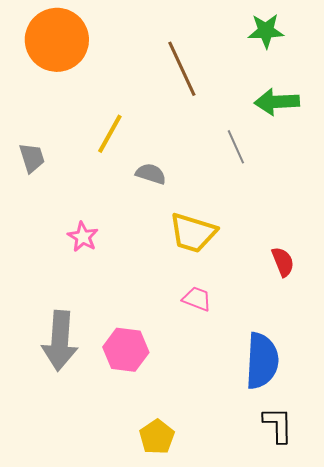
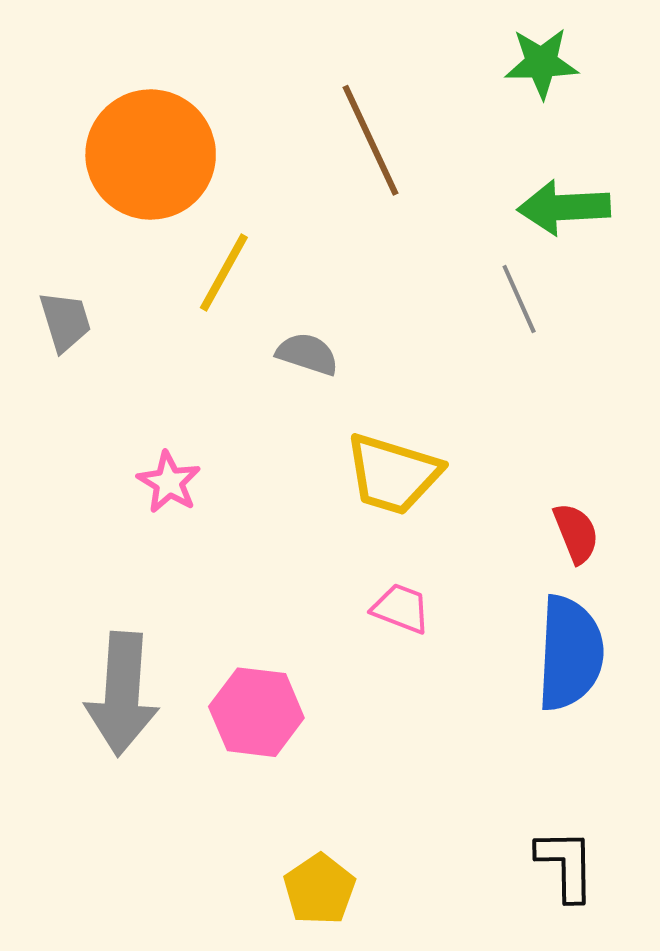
orange circle: (57, 40) -> (151, 155), moved
gray line: (236, 147) -> (519, 299), moved
blue semicircle: (262, 361) -> (570, 653), moved

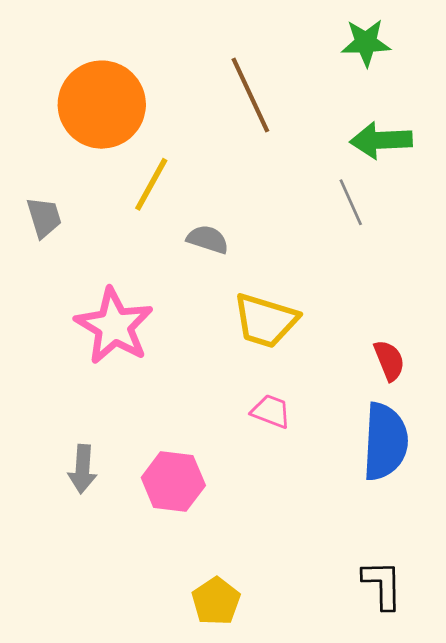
pink star: (169, 482) -> (114, 326), size x1.8
gray arrow: (122, 694) -> (82, 469), size x0.6

